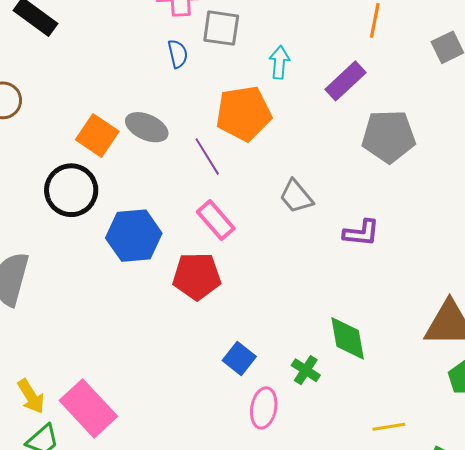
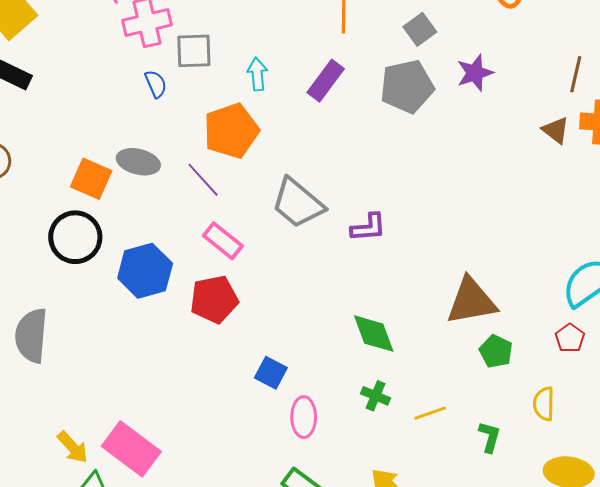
gray pentagon: (389, 136) -> (407, 86), moved
gray trapezoid: (296, 196) -> (298, 203), size x1.5
green cross: (306, 370) -> (376, 396), moved

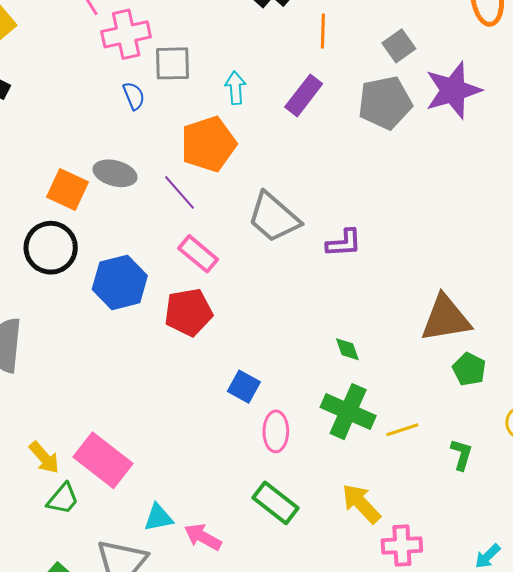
purple star: (475, 73) -> (453, 90), size x1.5
green diamond: (374, 334) -> (347, 349), size x0.6
green cross: (376, 396) -> (348, 412), size x1.8

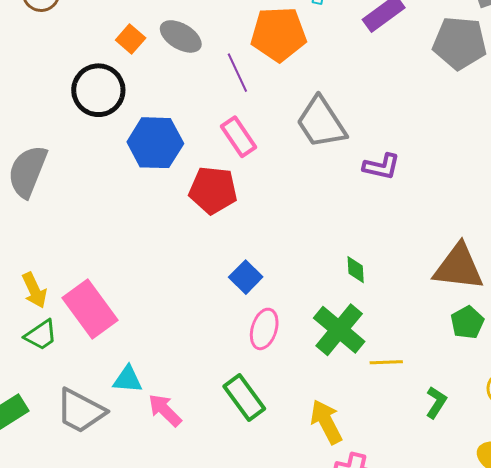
orange square: (67, 190) -> (131, 39), size x0.7

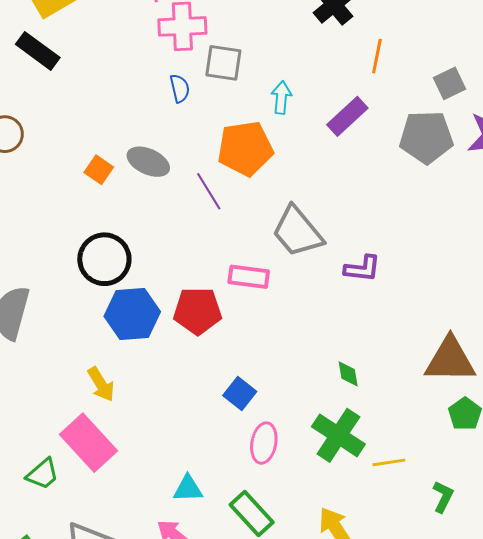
black circle: (98, 90) -> (104, 259), moved
pink rectangle: (238, 137) -> (249, 277), moved, turned -42
blue hexagon: (155, 143) -> (132, 314), moved
yellow arrow: (34, 290) -> (101, 384), moved
cyan triangle: (128, 379) -> (188, 489), moved

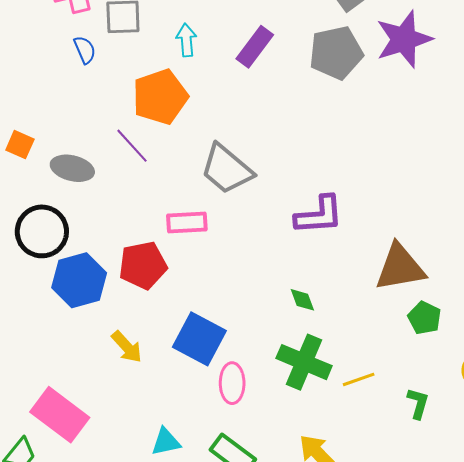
gray ellipse: (148, 162) -> (72, 168), moved
purple L-shape: (362, 269) -> (319, 215), moved, size x1.4
yellow arrow: (101, 384) -> (127, 347), moved
blue square: (240, 394) -> (199, 339), size x1.6

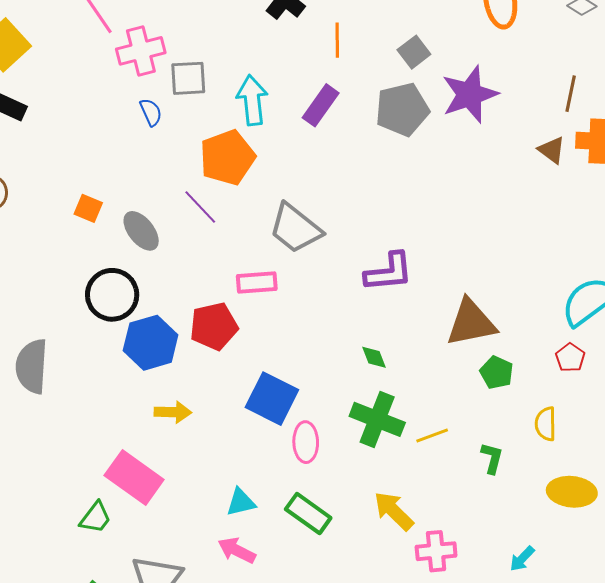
cyan arrow: (186, 40) -> (252, 100), size x1.5
gray ellipse: (72, 168) -> (141, 231), turned 39
yellow arrow: (127, 347) -> (173, 412), moved, turned -45

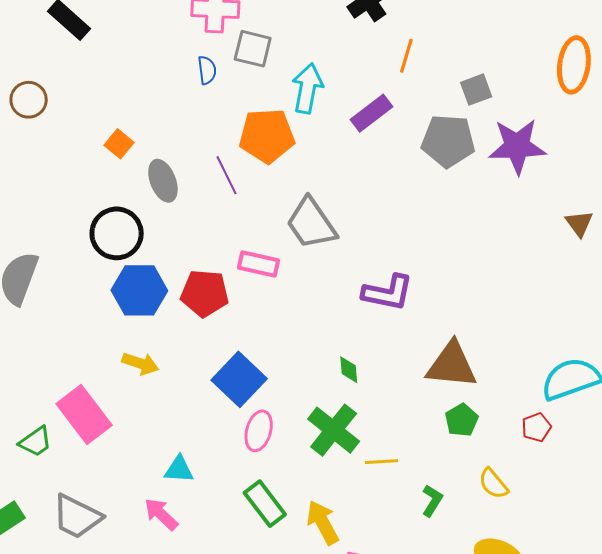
yellow semicircle: (546, 424) -> (493, 484), turned -56
green rectangle: (308, 513) -> (265, 504), moved

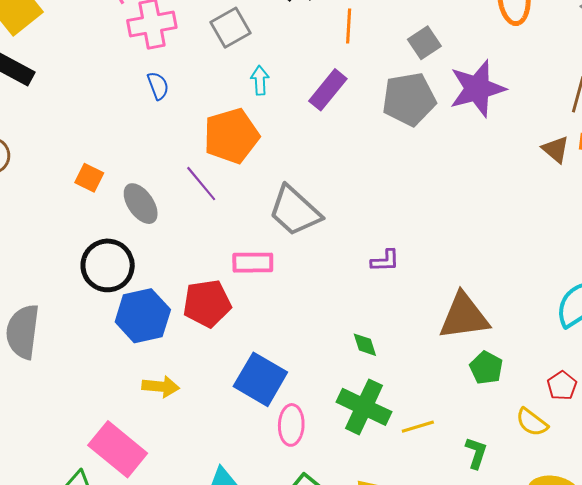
gray square: (253, 49) -> (230, 28), moved, turned -30
cyan arrow: (307, 88) -> (260, 80), size x0.6
purple L-shape: (388, 293) -> (385, 261), size x0.6
red pentagon: (536, 427) -> (562, 386), moved

